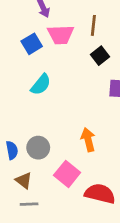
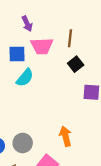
blue square: (32, 44) -> (17, 54), turned 30
cyan semicircle: (41, 85) -> (25, 78), moved

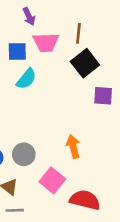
black square: (76, 64) -> (85, 63), size x1.5

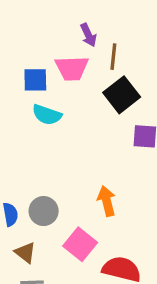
purple arrow: (29, 16) -> (88, 35), moved
cyan semicircle: (26, 79) -> (47, 115), turned 70

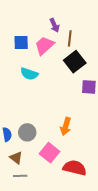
pink trapezoid: (72, 68) -> (44, 45), turned 140
blue square: (35, 80) -> (21, 42), moved
orange arrow: (107, 201) -> (66, 126), turned -150

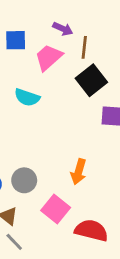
purple arrow: (55, 25) -> (63, 29), turned -40
blue square: (21, 42) -> (16, 40), moved
gray line: (20, 176) -> (14, 242), turned 48

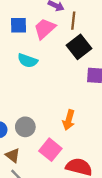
blue square: (16, 40) -> (18, 25), moved

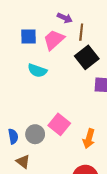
orange arrow: (69, 120) -> (89, 139), moved
pink square: (50, 150) -> (59, 124), moved

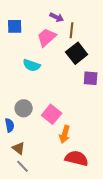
blue square: (29, 37) -> (15, 26), moved
gray circle: (35, 134) -> (24, 108), moved
orange arrow: (89, 139) -> (65, 134), moved

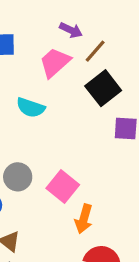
brown line: (72, 30) -> (95, 51), turned 35

